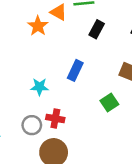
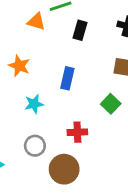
orange star: (38, 26) -> (19, 66), moved
red cross: (55, 118) -> (77, 132), moved

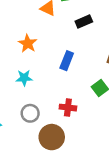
black rectangle: (80, 30) -> (84, 22), turned 42
cyan star: (34, 104) -> (24, 78), moved

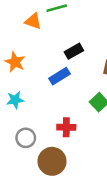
black rectangle: (84, 22) -> (74, 51), moved
blue rectangle: (67, 61) -> (60, 76), turned 42

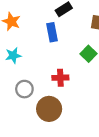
blue rectangle: (60, 76) -> (52, 32), turned -66

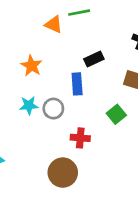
gray circle: (24, 89) -> (53, 109), moved

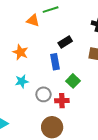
gray circle: (53, 109) -> (43, 94), moved
green square: (116, 114) -> (73, 81), moved

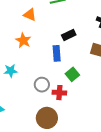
orange triangle: (33, 20) -> (30, 15), moved
cyan star: (22, 81) -> (11, 71), moved

